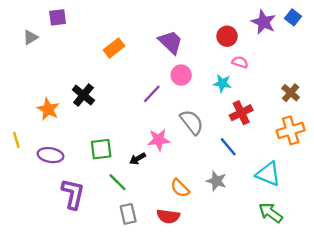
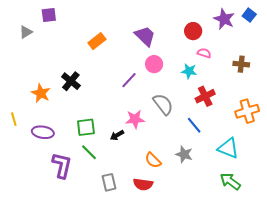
brown cross: (291, 93) -> (241, 64), moved, turned -35
green line: (118, 182) -> (89, 152), moved

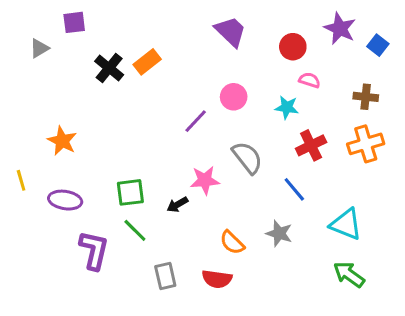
blue square: (249, 15) -> (378, 45), moved
purple trapezoid: (145, 36) -> (231, 32), moved
black cross: (71, 81) -> (109, 68), moved
orange cross: (247, 111) -> (366, 144), moved

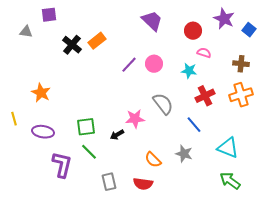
gray triangle: (39, 48) -> (26, 32), turned 40
purple line: (196, 121) -> (129, 65), moved

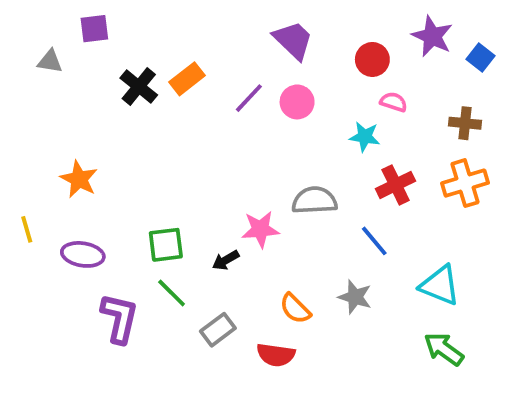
pink circle: (154, 64) -> (297, 102), moved
purple line: (129, 65) -> (249, 98), moved
gray semicircle: (163, 104) -> (314, 200), turned -55
gray rectangle: (109, 182) -> (218, 330), moved, turned 66

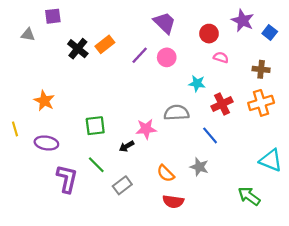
cyan star: (365, 137) -> (197, 83), moved
green square: (166, 245) -> (95, 126), moved
cyan triangle: (440, 285) -> (271, 160), moved
red semicircle: (276, 355) -> (173, 202), moved

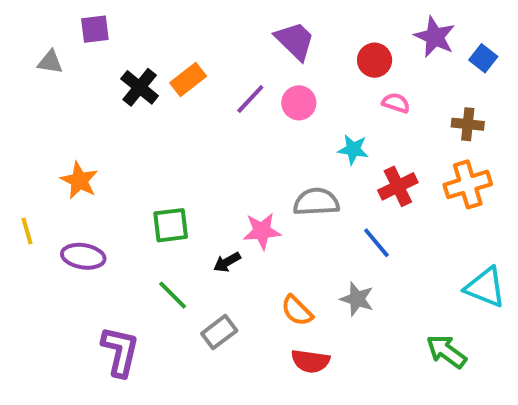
purple L-shape: (67, 179) -> (120, 351), moved

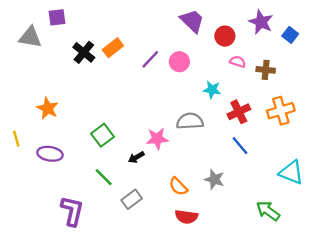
purple trapezoid: (295, 41) -> (192, 21), moved
gray triangle: (50, 62) -> (30, 37), size x1.5
brown cross: (468, 124) -> (266, 70), moved
green square: (171, 225) -> (102, 135), turned -30
blue line: (376, 243) -> (240, 146), moved

